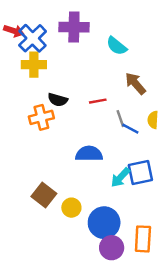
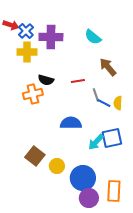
purple cross: (74, 27) -> (51, 37), moved
blue cross: (33, 38) -> (26, 31), size x0.7
yellow semicircle: (153, 120) -> (118, 103), moved

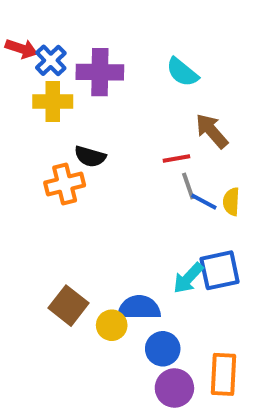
red line: (78, 81) -> (176, 158), moved
blue semicircle: (71, 123) -> (139, 308), moved
blue circle: (83, 178) -> (163, 349), size x0.7

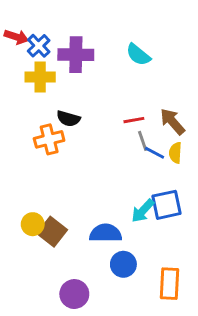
brown arrow: (212, 131) -> (172, 122), moved
yellow circle: (112, 325) -> (33, 224), moved
purple circle: (174, 388) -> (74, 294), moved

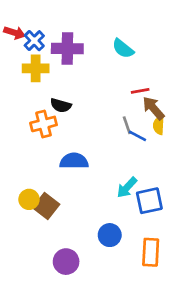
red line: (134, 120) -> (140, 91), moved
yellow semicircle: (175, 153) -> (159, 125), moved
blue square: (166, 205) -> (149, 201), moved
blue semicircle: (106, 233) -> (74, 161), moved

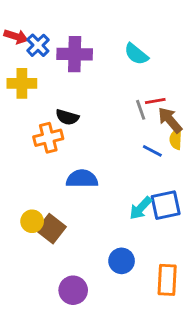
yellow cross: (36, 68) -> (22, 83), moved
gray line: (127, 125) -> (141, 110), moved
blue square: (149, 201) -> (166, 205), moved

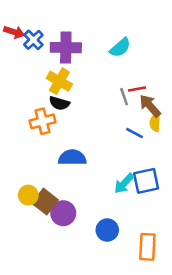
cyan semicircle: (136, 54) -> (120, 48), turned -80
yellow cross: (22, 83) -> (59, 81), moved, turned 30
purple circle: (73, 290) -> (63, 213), moved

